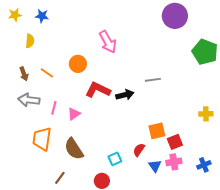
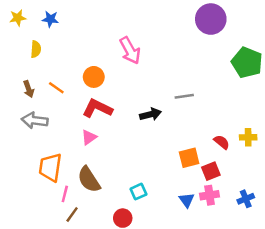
red L-shape: (98, 90) -> (97, 108), moved
pink line: (54, 108) -> (65, 194), moved
red semicircle: (139, 150) -> (222, 142), moved, turned 96

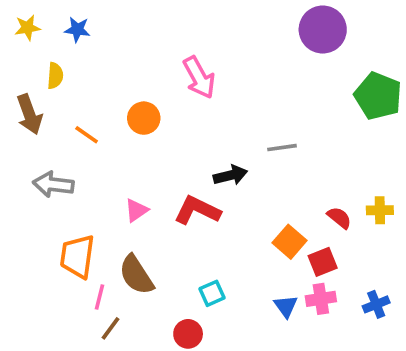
brown arrow: (29, 89) -> (29, 114), moved, size x1.5
red L-shape: (97, 108) -> (197, 210), moved
orange square: (189, 158) -> (289, 242), turned -35

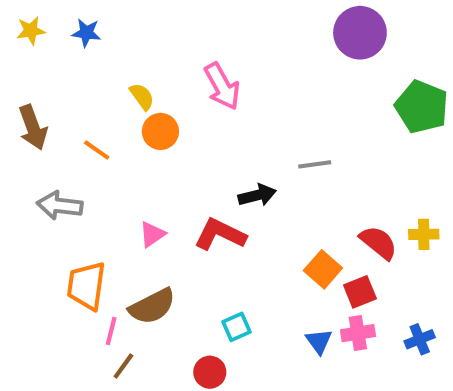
yellow semicircle: (55, 76) -> (142, 96), moved, turned -40
red semicircle: (339, 218) -> (378, 243), size x1.4
brown semicircle: (136, 275) -> (152, 306), turned -84

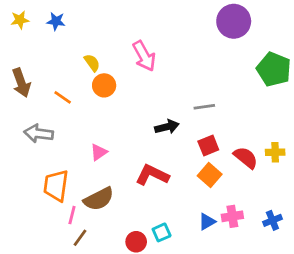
red L-shape: (220, 234) -> (152, 175), moved
red square: (360, 292) -> (208, 146), moved
cyan square: (237, 327) -> (162, 232), moved
blue triangle: (319, 341) -> (207, 222), turned 36

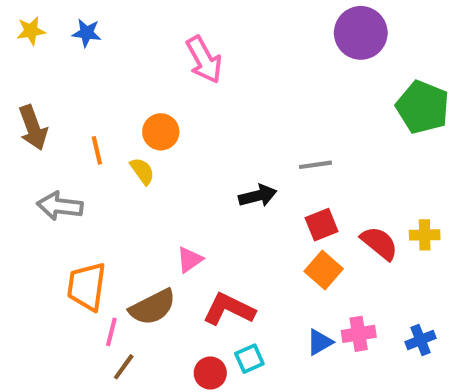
pink arrow: (144, 56) -> (204, 60), moved
yellow semicircle: (92, 63) -> (142, 171), moved
orange line: (63, 97) -> (97, 150), turned 42
pink triangle: (99, 152) -> (190, 260), moved
red L-shape: (152, 175) -> (229, 309), moved

